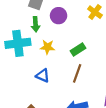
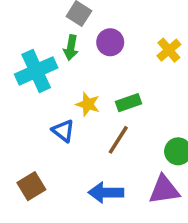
cyan cross: (18, 43) -> (36, 71), turned -30
yellow star: (47, 47) -> (88, 104), moved

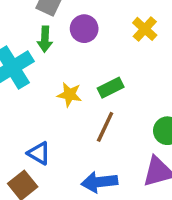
blue triangle: (63, 131) -> (39, 153), moved

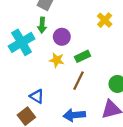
purple circle: (84, 29) -> (62, 37), moved

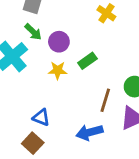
green arrow: (42, 25) -> (33, 32), turned -40
brown line: (79, 81) -> (105, 100), moved

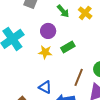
green arrow: (33, 32) -> (63, 11), moved
blue triangle: (41, 117) -> (45, 87), moved

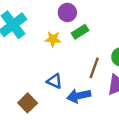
purple circle: (48, 31) -> (67, 12), moved

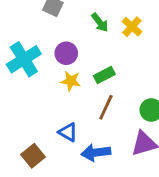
purple circle: (67, 12) -> (66, 53), moved
brown line: (94, 68) -> (106, 107), moved

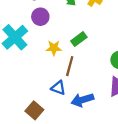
purple circle: (66, 53) -> (40, 17), moved
brown line: (106, 107) -> (70, 66), moved

